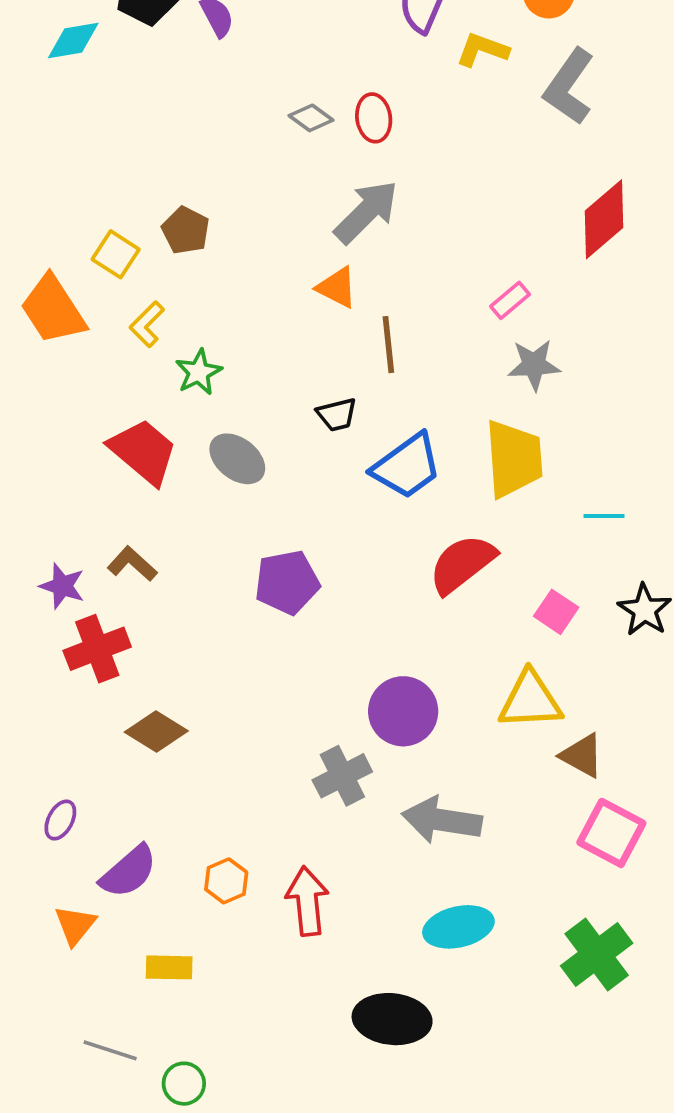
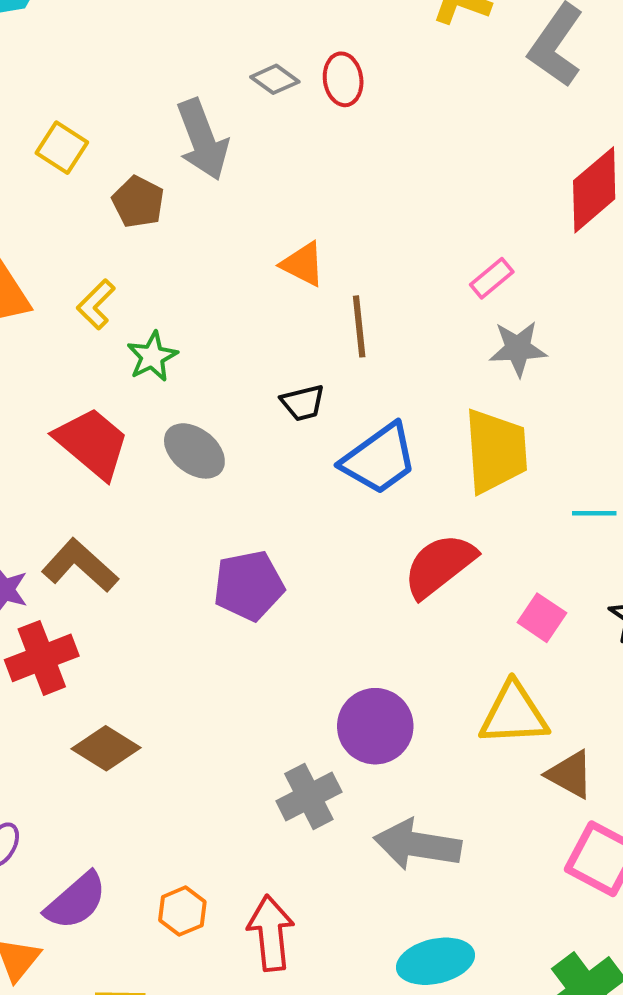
gray arrow: (366, 212) -> (202, 140), moved, turned 114
yellow square: (116, 254) -> (62, 148), moved
brown L-shape: (132, 564) -> (80, 565), size x1.4

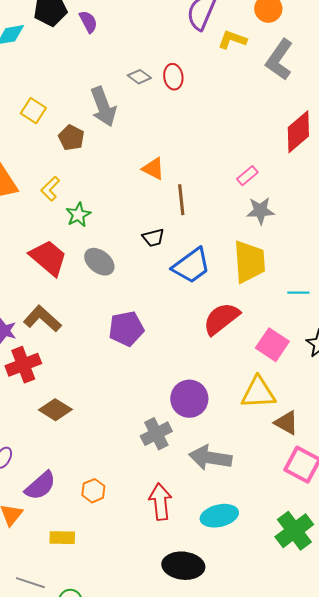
pink square: (542, 618) -> (272, 345), size x1.4
red arrow: (271, 933) -> (160, 502), moved

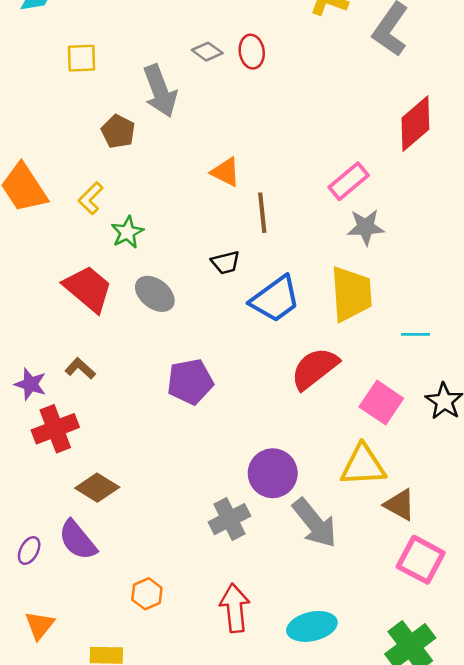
yellow square: (33, 111) -> (81, 58), moved, turned -35
pink rectangle: (247, 176) -> (349, 181), size x1.4
brown L-shape: (42, 319) -> (80, 368), size x0.6
gray arrow: (210, 458) -> (315, 523), moved, turned -138
purple semicircle: (40, 486) -> (78, 540), moved, turned 92

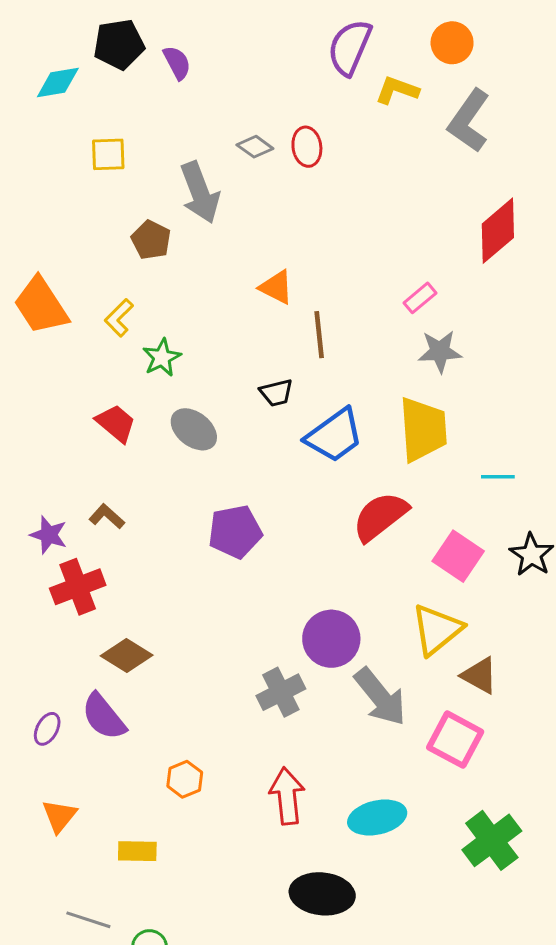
pink rectangle: (349, 181) -> (420, 298), size x0.7
red trapezoid: (88, 289) -> (116, 423), size x0.7
yellow triangle: (363, 465) -> (437, 630), turned -36
pink square: (421, 560) -> (455, 740), moved

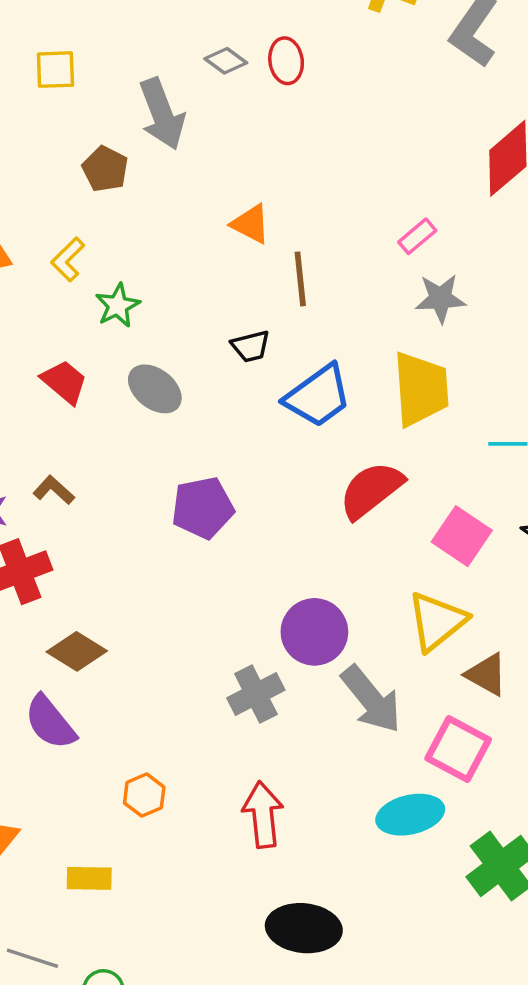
cyan ellipse: (377, 817) -> (410, 815), moved

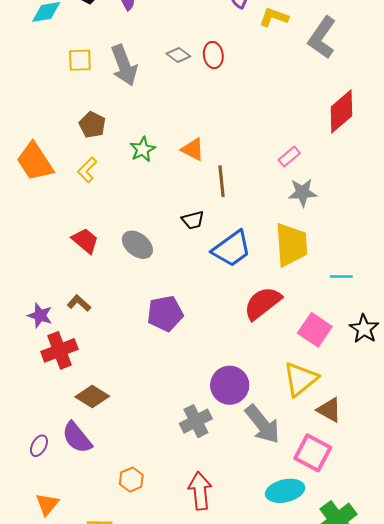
gray arrow: (162, 114) -> (124, 65), moved
brown pentagon: (105, 169) -> (92, 125), moved
green star: (118, 306) -> (143, 149), moved

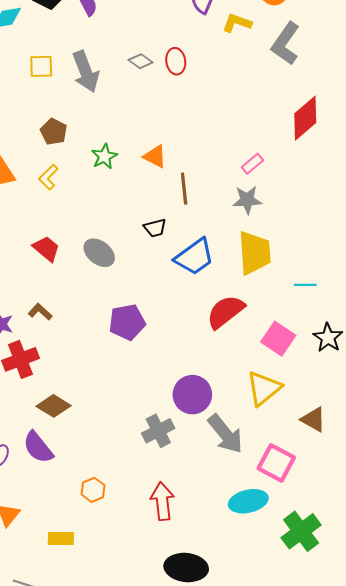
gray star: (302, 192) -> (247, 200), moved
brown triangle: (329, 410) -> (313, 419), moved

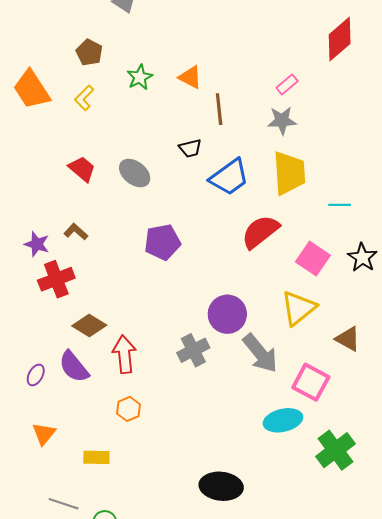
red arrow: (162, 501) -> (124, 354), moved

